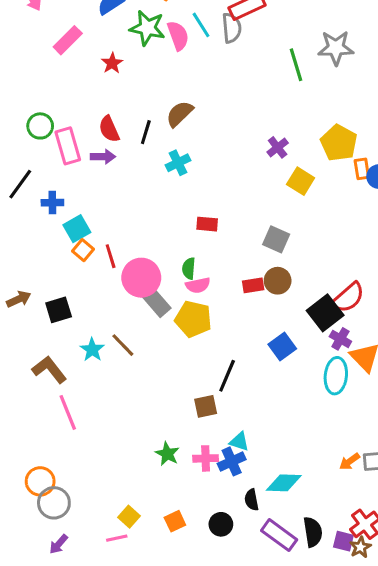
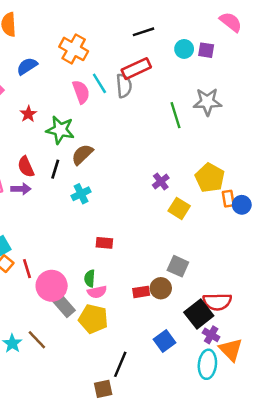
green star: (147, 28) -> (60, 130), moved
gray square: (276, 239) -> (178, 266), moved
red semicircle: (348, 298) -> (217, 302), turned 40

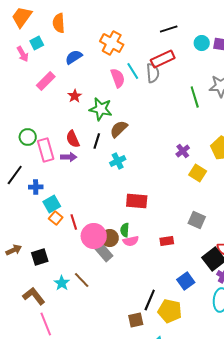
red rectangle: (104, 243) -> (137, 201), size x1.5
brown circle: (161, 288) -> (110, 238), moved
yellow pentagon: (93, 319) -> (170, 311), moved

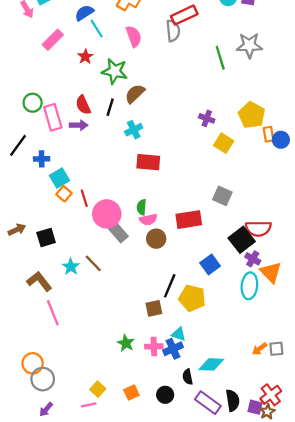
cyan line: (133, 71) -> (97, 29), moved
purple cross: (183, 151) -> (207, 118), turned -32
red rectangle: (137, 201) -> (148, 162), moved
brown circle: (110, 238) -> (156, 239), moved
red rectangle: (167, 241) -> (189, 220), size x1.6

